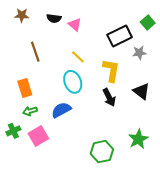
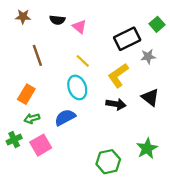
yellow L-shape: (111, 70) -> (118, 75), turned -135
orange rectangle: (25, 88) -> (26, 94), turned 48
black arrow: (109, 97) -> (116, 104), turned -54

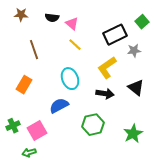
yellow line: (83, 61) -> (75, 45), moved
green arrow: (32, 118) -> (29, 153), moved
green hexagon: (108, 162) -> (93, 125), moved

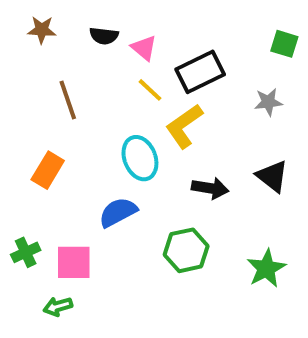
green square: (142, 22) -> (284, 44), turned -32
black rectangle: (115, 35) -> (200, 72), moved
yellow L-shape: (107, 68) -> (184, 126), moved
pink square: (37, 131) -> (74, 262), turned 30

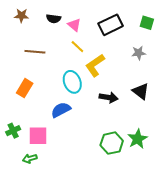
black rectangle: (200, 72) -> (111, 25), moved
brown line: (68, 100) -> (35, 52), turned -66
green hexagon: (186, 250) -> (112, 143), moved

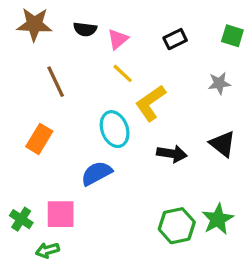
brown star: (21, 16) -> (34, 24), size x1.5
pink triangle: (74, 25) -> (118, 39), turned 40
black rectangle: (111, 25) -> (175, 39), size x0.6
brown line: (35, 52) -> (56, 82), turned 60
green cross: (13, 131) -> (21, 219), moved, turned -32

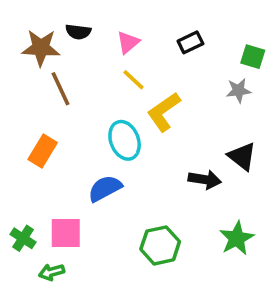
brown star: (34, 24) -> (41, 48), moved
black semicircle: (85, 29) -> (78, 32), moved
green square: (232, 36) -> (253, 57), moved
black arrow: (172, 154) -> (205, 180), moved
green hexagon: (177, 226) -> (160, 245), moved

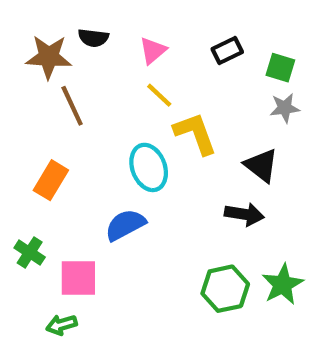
green square: (253, 57) -> (280, 68), moved
yellow L-shape: (164, 112) -> (195, 133), turned 105
black triangle: (242, 156) -> (261, 165), moved
green cross: (23, 238) -> (30, 252), moved
green hexagon: (160, 245) -> (225, 289), moved

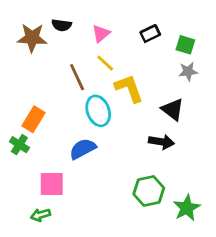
brown line: (72, 106) -> (77, 77), moved
green cross: (30, 252) -> (19, 145), moved
green star: (283, 284) -> (187, 208), moved

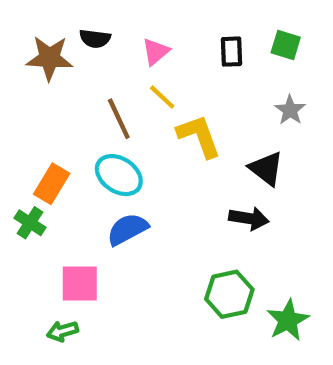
black rectangle: (150, 34) -> (232, 52), turned -66
green square: (185, 45) -> (286, 45), moved
gray star: (188, 72) -> (290, 110), turned -30
cyan ellipse: (98, 111) -> (119, 175), moved, turned -36

